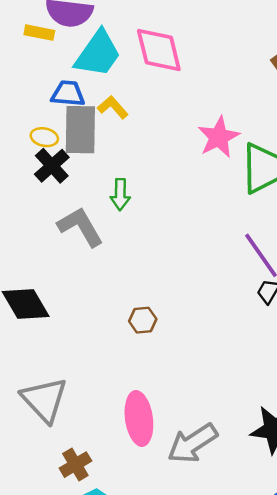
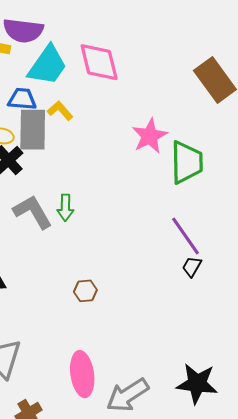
green arrow: (120, 194) -> (65, 208), moved

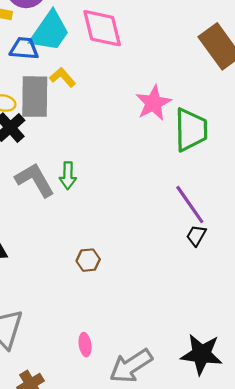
blue trapezoid: (22, 99) -> (24, 48), moved
pink ellipse: (82, 374) -> (85, 345), size x0.5

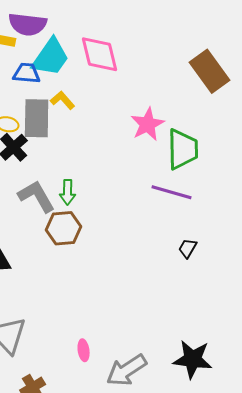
purple line: (190, 205) -> (172, 192), moved, turned -39
brown hexagon: (88, 260) -> (64, 228), moved, size x1.6

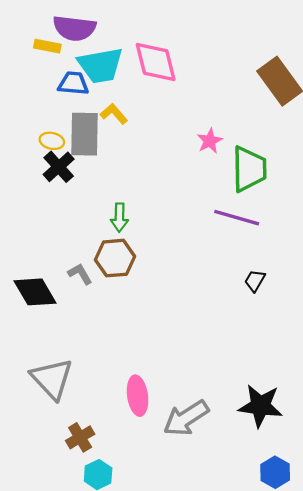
cyan trapezoid: (51, 57) -> (100, 65), turned 45
pink star: (148, 124) -> (210, 141), size x0.7
gray L-shape: (37, 196) -> (80, 274), moved, size x0.6
pink ellipse: (84, 350) -> (138, 396), size x1.6

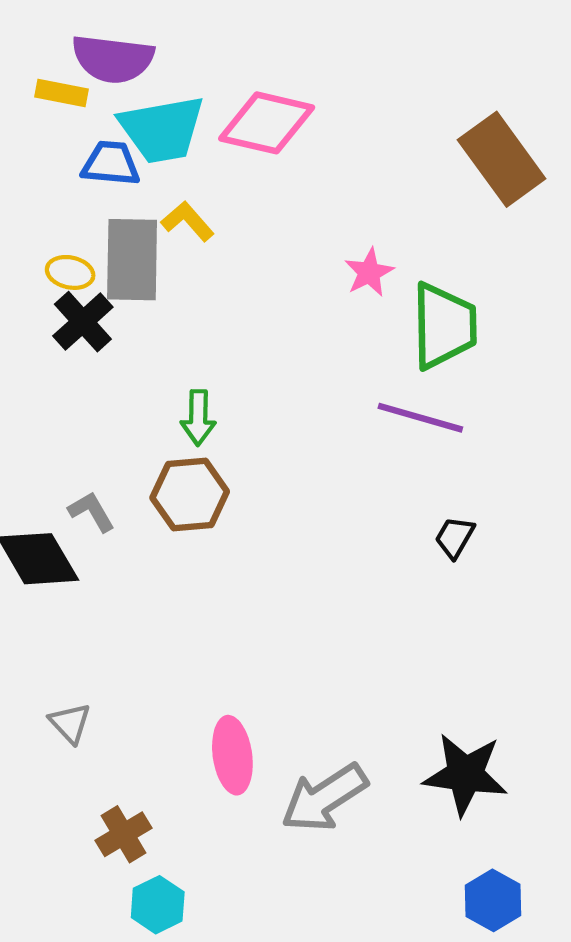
pink diamond: (156, 62) -> (267, 123), turned -63
gray L-shape: (80, 274) -> (91, 512), moved
gray triangle: (52, 379) -> (70, 723), size x0.5

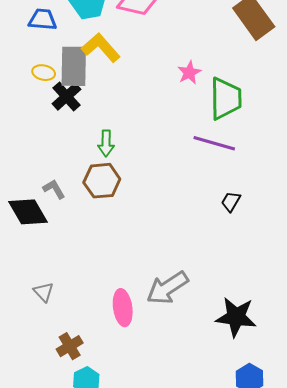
blue trapezoid: (111, 164) -> (43, 20), moved
yellow L-shape: (188, 221) -> (101, 48), size x1.5
black cross: (83, 322) -> (67, 96), moved
gray arrow: (324, 798) -> (167, 288), moved

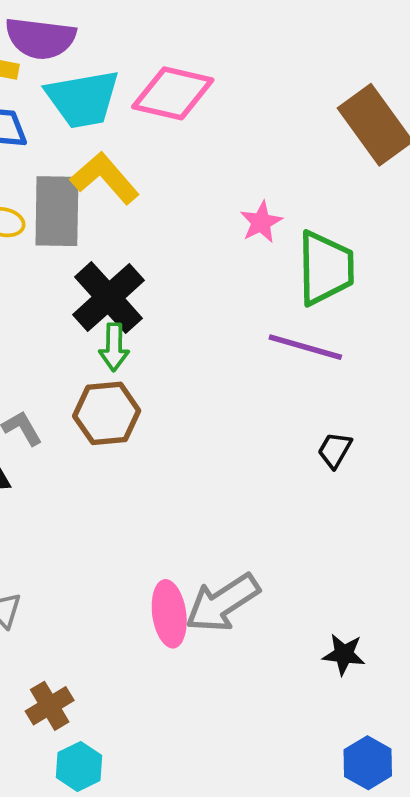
black cross: (67, 96) -> (108, 298), moved, size x1.4
pink ellipse: (123, 308) -> (169, 614), moved
black star: (236, 317) -> (344, 654), size x0.6

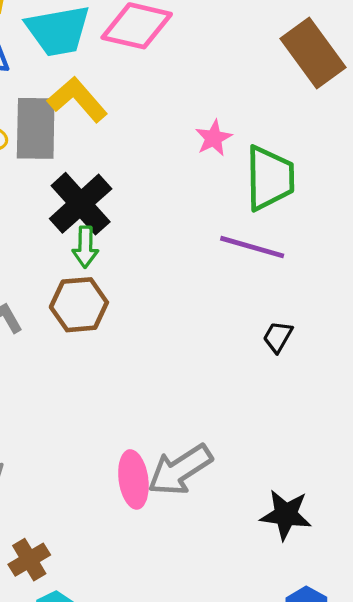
black star: (344, 654) -> (286, 515), size x1.4

